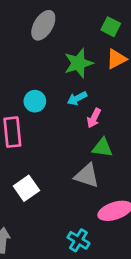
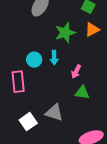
cyan arrow: (77, 98) -> (54, 58), moved, turned -64
gray triangle: (87, 176) -> (54, 113), moved

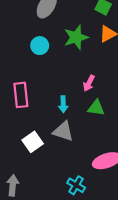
cyan arrow: (54, 58) -> (63, 104), moved
cyan circle: (34, 60) -> (40, 46), moved

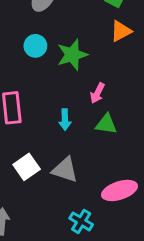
green star: (76, 37) -> (72, 55), moved
gray triangle: (63, 131) -> (65, 170), moved

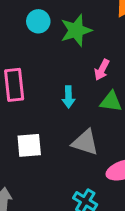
white square: (27, 167) -> (29, 145), turned 30
gray triangle: (65, 170) -> (85, 142), moved

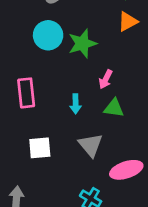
cyan circle: (38, 21) -> (48, 35), size x1.4
gray triangle: (85, 142) -> (91, 145), turned 32

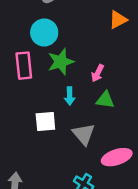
green star: (82, 44) -> (61, 62), moved
pink rectangle: (26, 93) -> (24, 66), moved
white square: (40, 148) -> (45, 121), moved

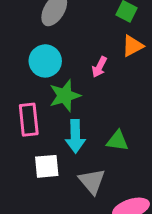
pink rectangle: (24, 66) -> (29, 120), moved
pink arrow: (98, 73) -> (99, 67), moved
cyan arrow: (70, 96) -> (75, 136), size x1.5

